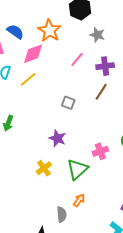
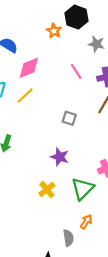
orange star: (49, 31) -> (54, 31), moved, size x0.6
pink line: (77, 59) -> (76, 71), turned -70

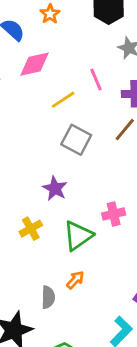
orange star: (54, 31) -> (50, 14), moved
yellow line: (25, 96) -> (63, 100), moved
gray square: (69, 118) -> (76, 140), size x1.5

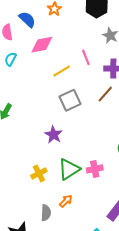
gray square: (76, 140) -> (70, 100), turned 35
pink cross: (114, 214) -> (95, 169), moved
yellow cross: (31, 229) -> (39, 173), moved

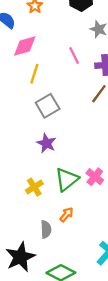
yellow line: (62, 71) -> (34, 74), moved, turned -36
gray square: (70, 100) -> (48, 106), moved
pink cross: (95, 169) -> (95, 177), turned -35

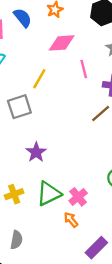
pink diamond: (25, 46) -> (62, 43), moved
gray square: (48, 106) -> (19, 107), moved
orange arrow: (67, 215) -> (71, 220), moved, turned -91

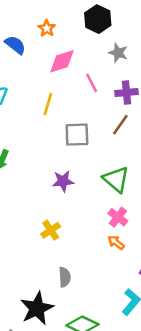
gray square: (19, 107) -> (77, 135), moved, turned 30
purple star: (36, 152) -> (63, 181), turned -30
green triangle: (49, 194) -> (116, 179), moved, turned -40

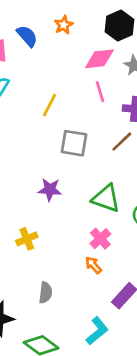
pink diamond: (62, 61) -> (99, 59), moved
green triangle: (116, 179) -> (106, 198), turned -32
gray semicircle: (65, 277) -> (45, 293), moved

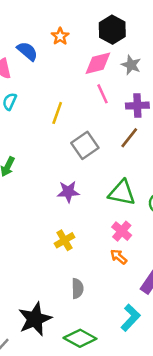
gray square: (74, 143) -> (85, 145), turned -36
yellow cross: (27, 239) -> (65, 240), moved

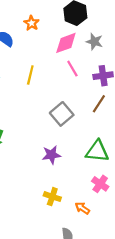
yellow line: (57, 113) -> (30, 75), moved
yellow cross: (65, 240) -> (52, 197), turned -35
orange arrow: (119, 257) -> (82, 208), moved

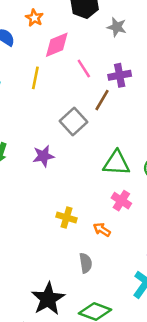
gray star: (94, 42) -> (117, 27), moved
pink diamond: (66, 43) -> (57, 45), moved
brown line: (99, 104) -> (102, 100), moved
purple star: (51, 155) -> (43, 156), moved

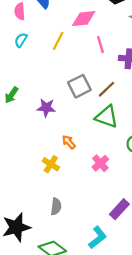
brown line: (102, 100) -> (106, 89), moved
green triangle: (116, 163) -> (107, 117), moved
orange arrow: (102, 230) -> (69, 142), moved

